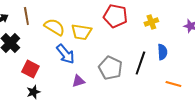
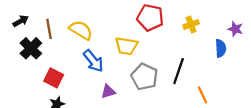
brown line: (26, 16) -> (49, 29), moved
yellow trapezoid: (81, 32) -> (126, 46), moved
blue semicircle: (162, 52) -> (221, 48), moved
orange line: (173, 84) -> (202, 95), moved, turned 49

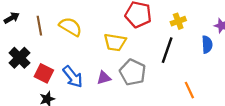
black cross: (31, 48) -> (19, 58), moved
blue arrow: (93, 61) -> (73, 77), moved
black line: (179, 71) -> (167, 50), moved
purple triangle: (108, 91) -> (104, 78), moved

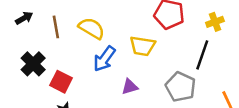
gray pentagon: (133, 72) -> (181, 87), moved
blue arrow: (73, 77) -> (104, 59), moved, turned 75

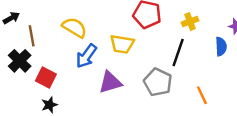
brown line: (56, 27) -> (32, 36), moved
purple triangle: (130, 87) -> (110, 82), size x1.5

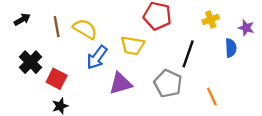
yellow cross: (190, 22) -> (211, 19), moved
brown line: (32, 36) -> (57, 27), moved

